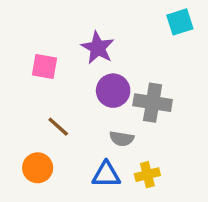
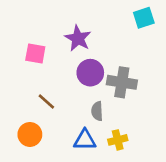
gray semicircle: (122, 139) -> (97, 111), turned 78

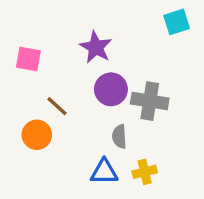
pink square: (35, 53) -> (28, 59), moved
brown line: (46, 102) -> (57, 106), moved
orange circle: (30, 134) -> (37, 135), moved

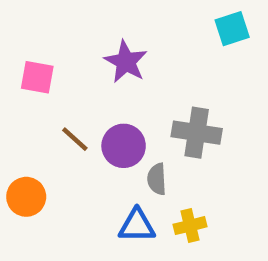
purple circle: (111, 89) -> (124, 146), moved
orange circle: (37, 135) -> (26, 197), moved

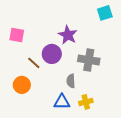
purple star: (126, 62) -> (68, 35), moved
purple circle: (124, 146) -> (52, 54), moved
orange circle: (26, 197) -> (22, 85), moved

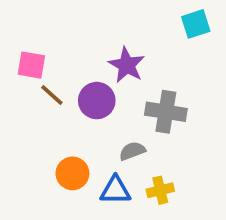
brown line: (34, 63) -> (52, 95), moved
gray semicircle: (71, 81) -> (132, 151), turned 72
orange circle: (22, 85) -> (72, 173), moved

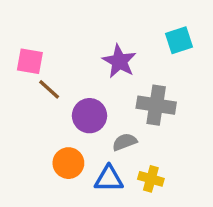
cyan square: (196, 24) -> (179, 40), moved
purple circle: (97, 101) -> (89, 116), moved
yellow cross: (160, 190) -> (151, 179), turned 30

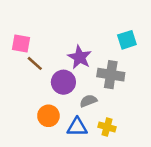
cyan square: (179, 40) -> (127, 40), moved
purple star: (119, 61) -> (80, 57), moved

